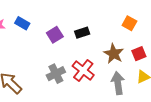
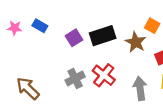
black rectangle: (82, 33) -> (103, 36), size x1.6
brown star: (114, 54) -> (136, 42), moved

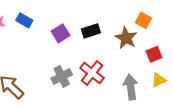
black rectangle: (103, 36) -> (91, 31), size x0.7

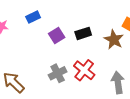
blue rectangle: (24, 20) -> (33, 17), moved, turned -56

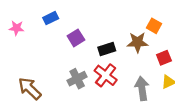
black rectangle: (83, 33) -> (107, 49), moved
brown star: (114, 40) -> (138, 42), turned -30

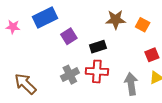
blue rectangle: (51, 18) -> (45, 18), size x1.6
brown star: (138, 42) -> (116, 20), moved
red cross: (106, 75) -> (97, 71), turned -35

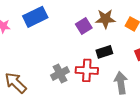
purple square: (69, 36) -> (84, 26), moved
black rectangle: (98, 47) -> (104, 52), moved

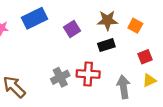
purple square: (84, 26) -> (72, 29), moved
black rectangle: (104, 52) -> (106, 45), moved

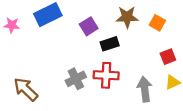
black rectangle: (106, 45) -> (110, 44), moved

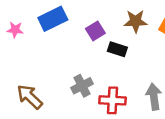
black rectangle: (110, 44) -> (117, 49), turned 36
red cross: (106, 75) -> (112, 100), moved

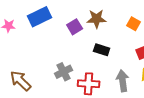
brown star: (136, 21) -> (97, 19), moved
black rectangle: (117, 49) -> (102, 50), moved

